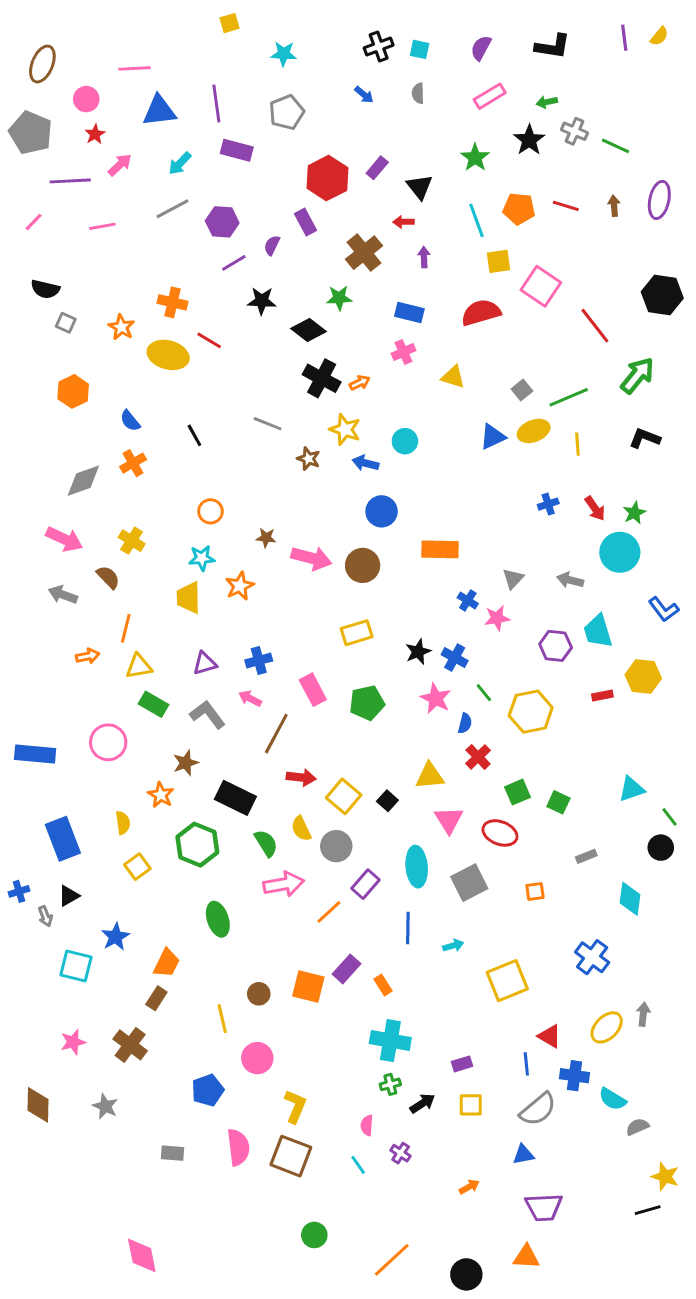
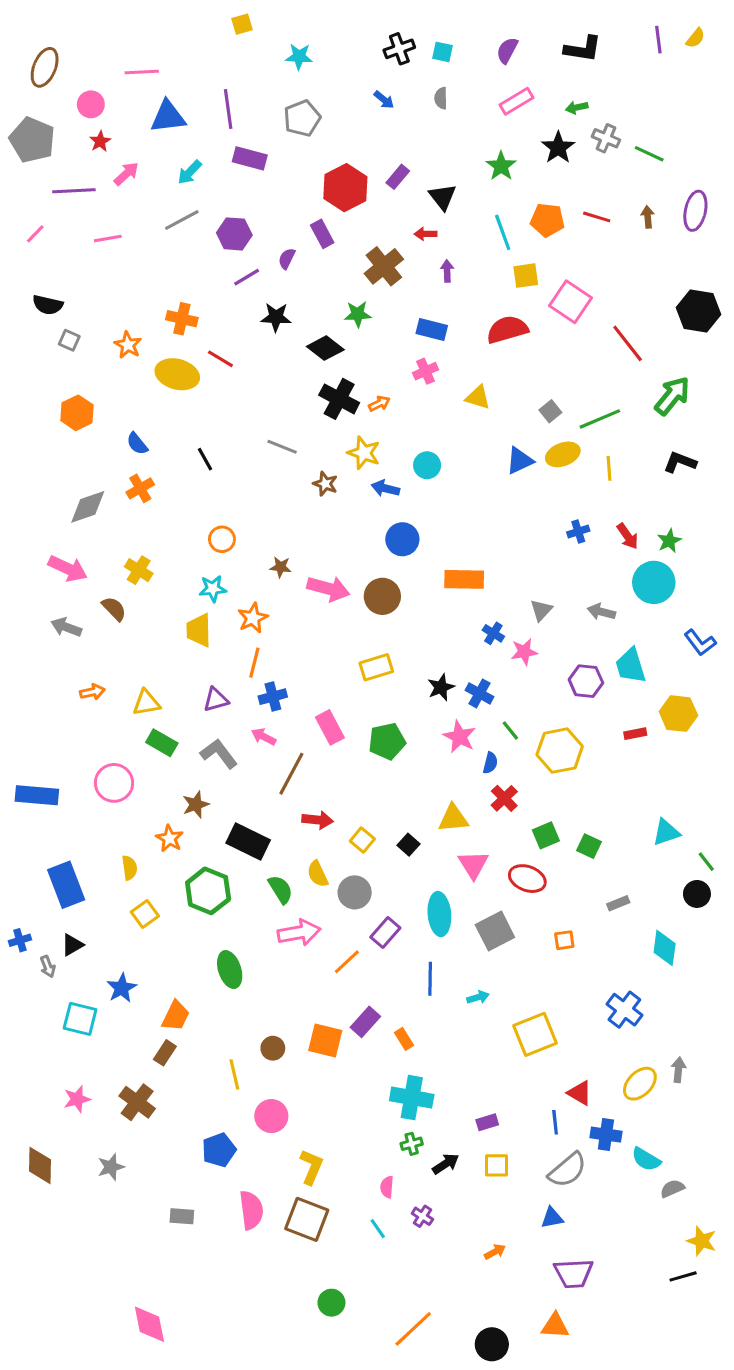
orange line: (126, 628) -> (254, 663), moved
yellow square: (344, 796) -> (362, 840), size x0.7
gray star: (105, 1106) -> (111, 1167), turned 30

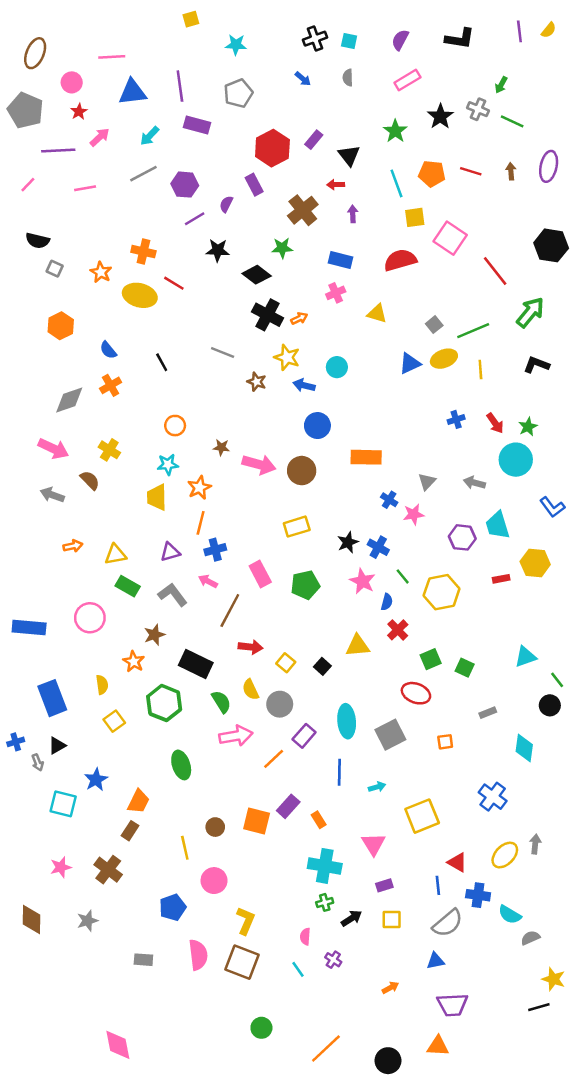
green arrow: (577, 107) -> (501, 85), moved, turned -49
pink triangle: (473, 865) -> (373, 844), moved

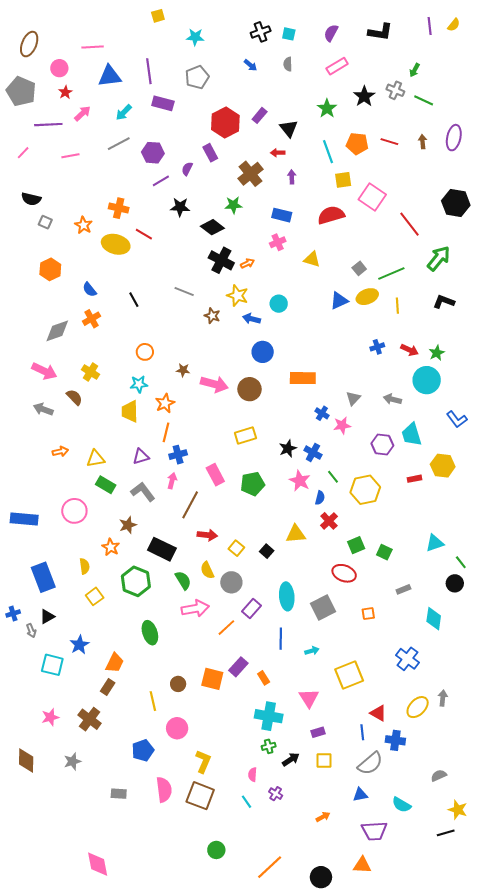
red arrow: (495, 423) -> (409, 350), turned -30
pink arrow: (208, 581) -> (172, 481), turned 77
cyan semicircle: (510, 915) -> (401, 805), moved

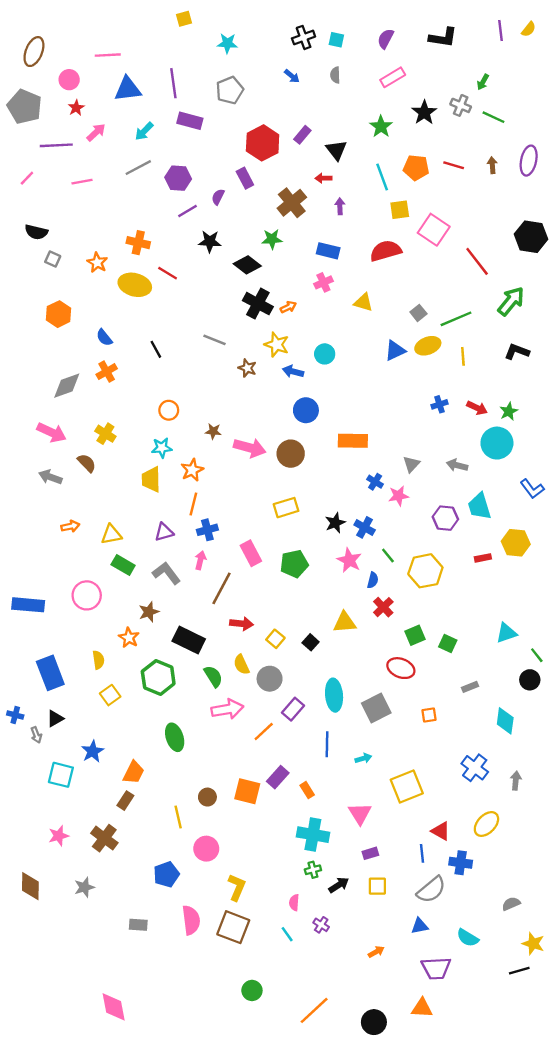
blue cross: (13, 614) -> (15, 715), turned 32
gray arrow: (443, 698) -> (516, 781), moved

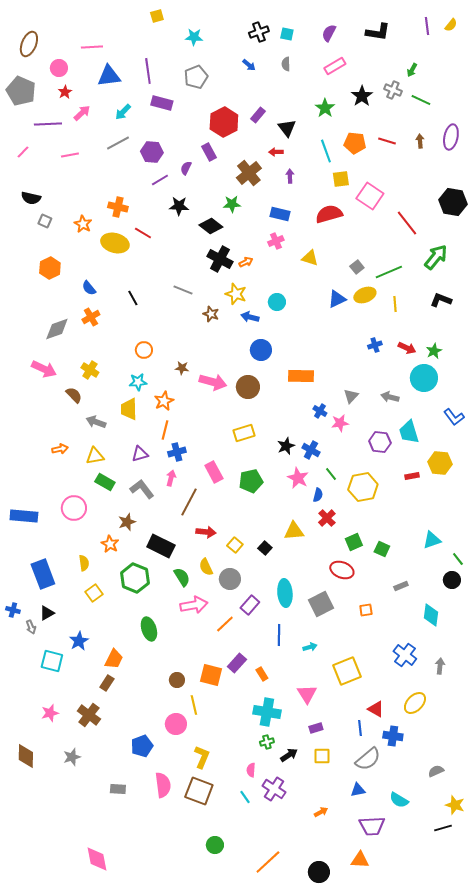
gray arrow: (50, 477) -> (96, 422), moved
yellow line: (178, 817) -> (194, 705), moved
purple cross: (321, 925) -> (274, 789), size x1.6

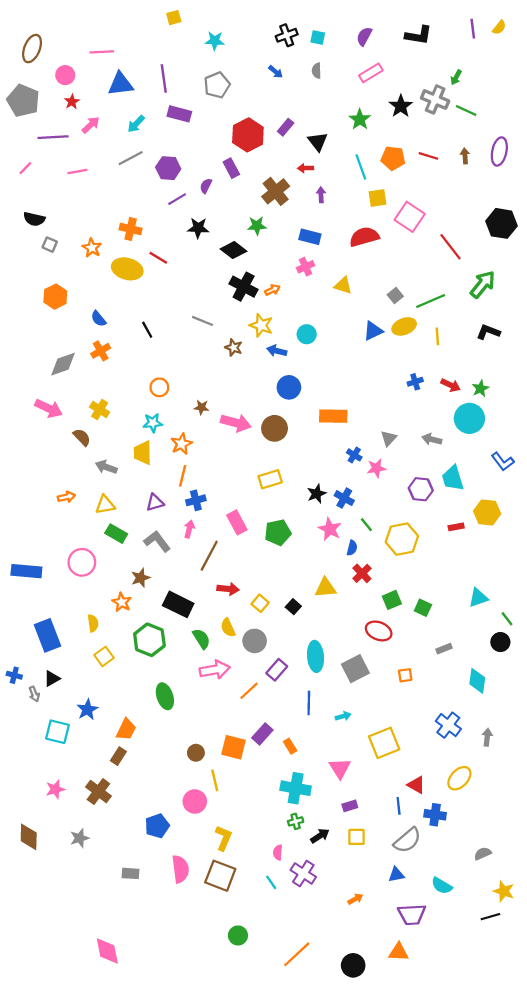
gray cross: (393, 90) -> (435, 99), size x1.4

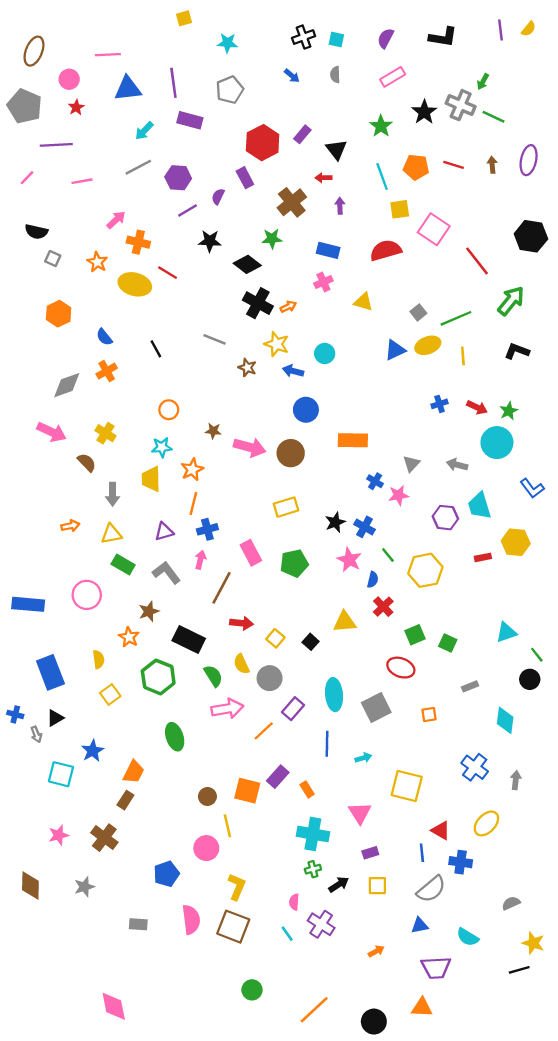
pink arrow: (91, 125) -> (116, 220), moved
gray arrow: (106, 467) -> (113, 494), turned -110
yellow square: (384, 743) -> (407, 786), turned 36

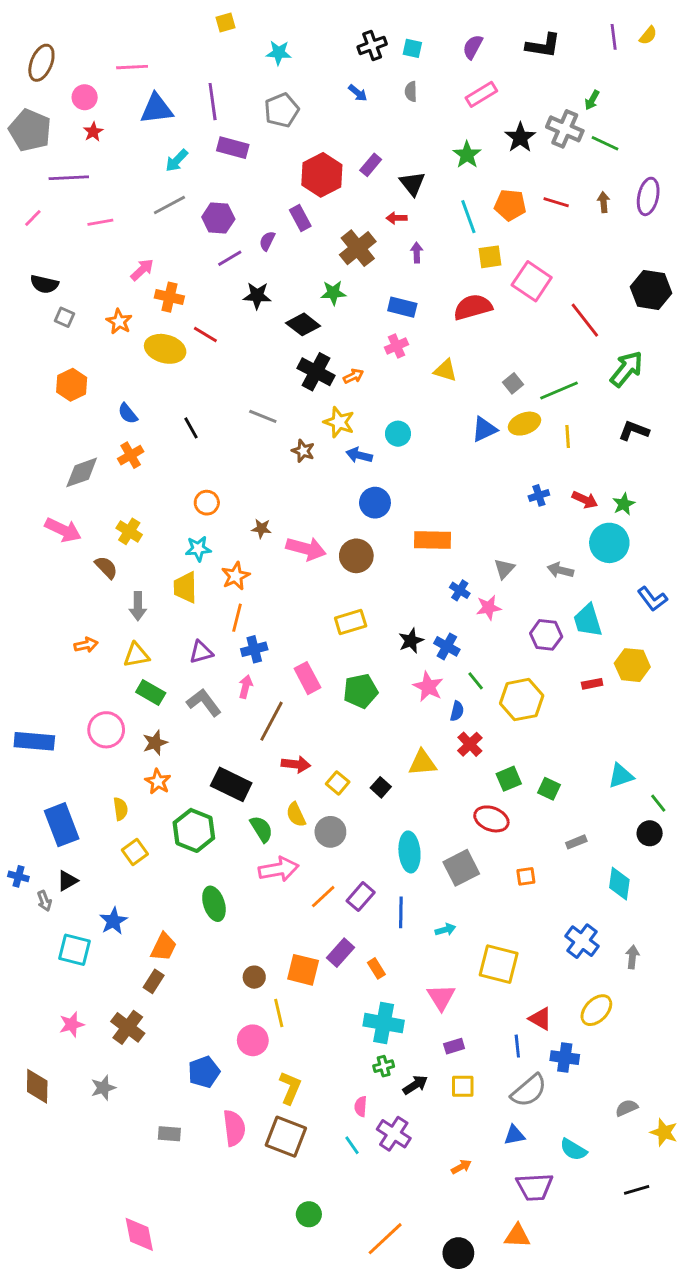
brown star: (149, 611) -> (155, 743), moved
purple rectangle: (293, 709) -> (361, 897), moved
yellow star: (533, 943) -> (664, 1132), moved

